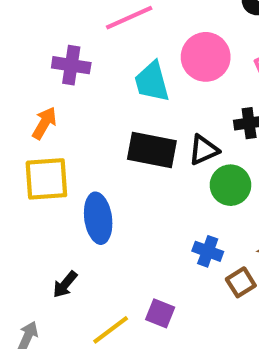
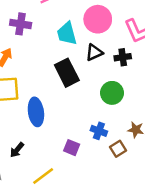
black rectangle: (152, 150) -> (67, 73), turned 52
black triangle: (204, 150) -> (94, 52), moved
purple square: (160, 313) -> (72, 148), moved

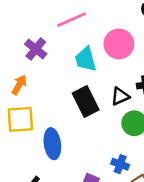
purple cross: (21, 24) -> (36, 49), turned 30
black triangle: (94, 52) -> (120, 96), moved

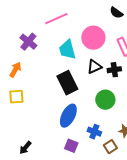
black triangle: (120, 96) -> (94, 67), moved
yellow square: (20, 119) -> (16, 97), size x0.7
blue ellipse: (52, 144) -> (68, 116), moved, turned 35

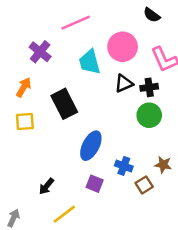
black rectangle: (67, 83) -> (64, 104), moved
green circle: (105, 100) -> (149, 115), moved
black arrow: (25, 148) -> (46, 186), moved

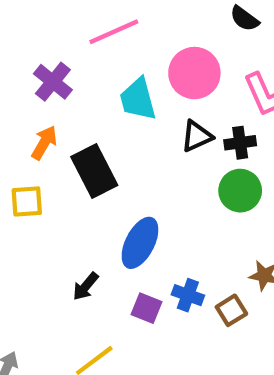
orange arrow: (24, 87) -> (44, 143), moved
blue cross: (124, 166) -> (188, 295), moved
black arrow: (46, 186) -> (86, 286), moved

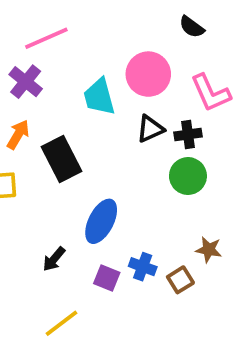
pink line: (114, 32) -> (46, 38), moved

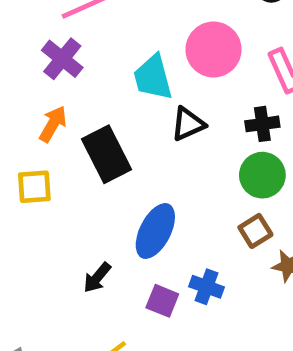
black triangle: (150, 129) -> (188, 124), moved
brown square: (180, 280) -> (255, 231), moved

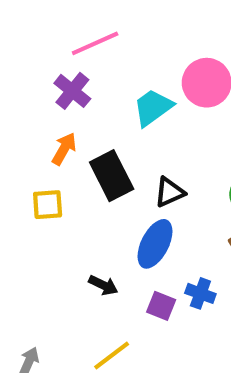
cyan trapezoid: (153, 77) -> (153, 107), turned 69
black triangle: (188, 124) -> (169, 192), moved
black arrow: (97, 278) -> (103, 285), turned -104

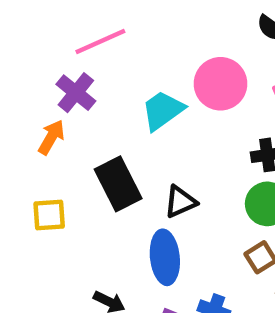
orange arrow: (64, 149) -> (51, 137), moved
blue ellipse: (155, 244) -> (165, 257), turned -33

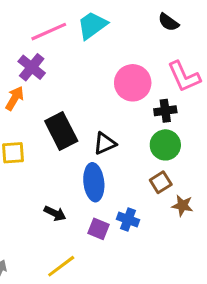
pink circle: (220, 84) -> (133, 83), moved
cyan trapezoid: (163, 110) -> (92, 25), moved

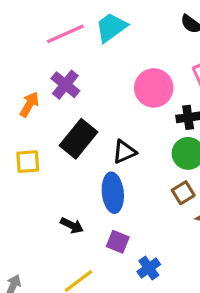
purple cross: (32, 67) -> (65, 85), moved
black rectangle: (61, 131) -> (78, 139), turned 66
blue cross: (128, 220) -> (149, 268), moved, turned 35

